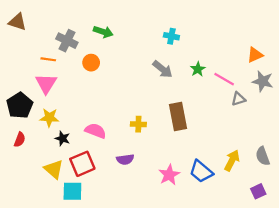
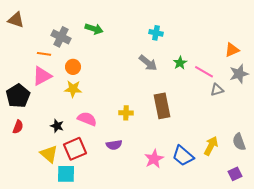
orange circle: (91, 63) -> (73, 67), moved
gray star: (263, 81) -> (239, 74), turned -30
pink triangle: (46, 84) -> (42, 76), turned 30
yellow star: (49, 118) -> (73, 89), moved

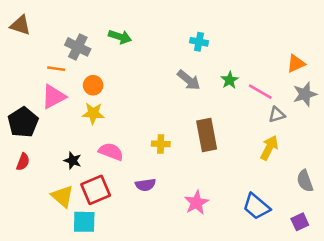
yellow arrow: (211, 146) -> (269, 148), moved
blue trapezoid: (183, 156) -> (256, 206), moved

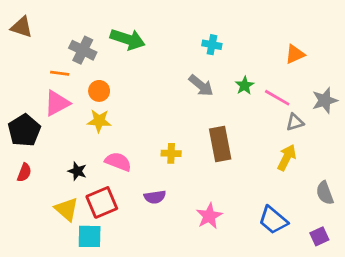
green arrow: (120, 37) -> (128, 39), size x1.4
orange triangle: (296, 64) -> (295, 54), moved

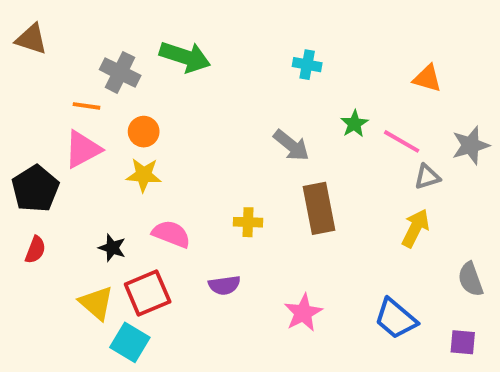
orange triangle: (295, 54) -> (427, 78), turned 40
gray arrow: (201, 85) -> (291, 145), moved
cyan square: (90, 236) -> (130, 342), turned 30
purple square: (319, 236) -> (463, 342), turned 30

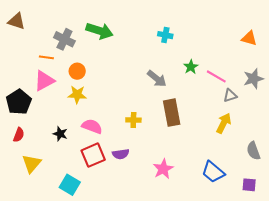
orange triangle: (427, 78) -> (249, 38), moved
red square: (148, 293) -> (93, 155), moved
yellow triangle: (96, 303) -> (31, 164), moved, turned 30

